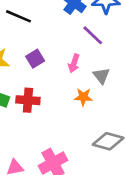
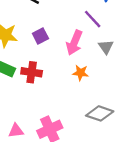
pink arrow: (74, 63) -> (74, 43), size x1.5
gray triangle: (101, 76) -> (106, 47), moved

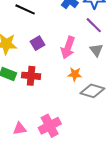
purple line: (93, 19) -> (94, 25), moved
gray diamond: (100, 113) -> (92, 91), moved

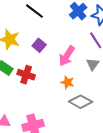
purple square: (37, 43) -> (39, 45), turned -32

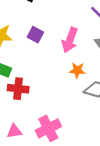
red cross: (26, 75) -> (18, 89), moved

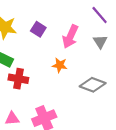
orange star: (77, 70) -> (60, 65), moved

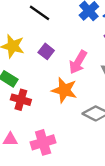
orange star: (60, 65) -> (64, 90), size x1.6

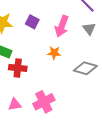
orange star: (64, 90) -> (54, 53), size x0.6

